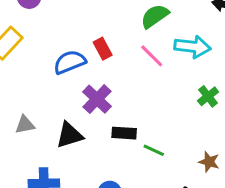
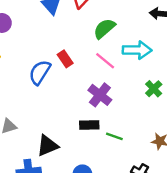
blue semicircle: (70, 62) -> (40, 72), turned -30
purple cross: (97, 99) -> (100, 95), moved
black triangle: (69, 135) -> (47, 146), moved

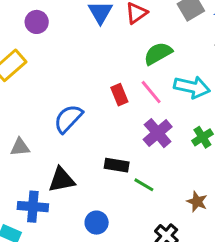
red rectangle: (65, 59) -> (119, 95), moved
blue semicircle: (40, 72) -> (68, 119), moved
purple cross: (100, 95) -> (158, 133), moved

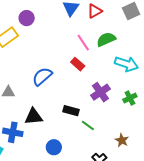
purple circle: (37, 22) -> (27, 18), moved
pink line: (151, 92) -> (83, 43), moved
red rectangle: (119, 95) -> (78, 64), turned -32

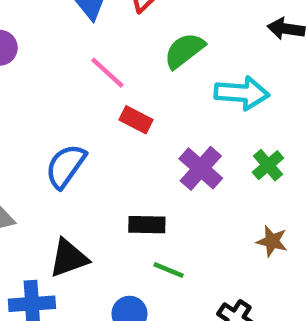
pink line: (83, 43) -> (107, 73), moved
green line: (88, 126) -> (169, 270), moved
brown star: (122, 140) -> (272, 241), moved

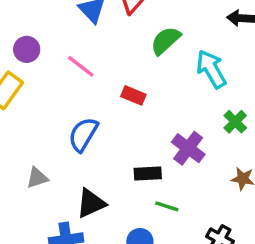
pink line: (107, 73) -> (81, 66), moved
cyan arrow: (242, 93) -> (211, 69), turned -120
purple cross: (201, 168) -> (188, 148), moved

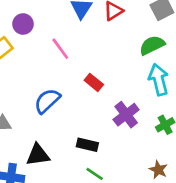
green semicircle: (166, 41) -> (152, 45), moved
purple cross: (188, 148) -> (126, 115), moved

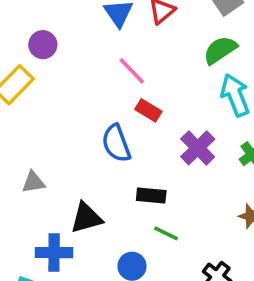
pink line: (60, 49) -> (132, 71), moved
blue semicircle: (47, 101) -> (116, 143), moved, turned -60

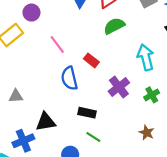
green semicircle: (220, 50) -> (114, 26), moved
pink line: (132, 71) -> (57, 44), moved
blue cross: (54, 253) -> (23, 141), turned -30

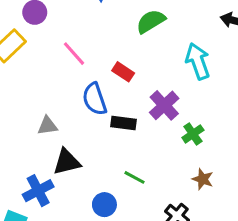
green cross: (152, 95) -> (193, 134), moved
gray triangle: (16, 96) -> (47, 126), moved
black rectangle: (87, 113) -> (123, 123), moved
brown star: (147, 133) -> (203, 179), moved

